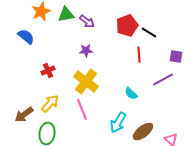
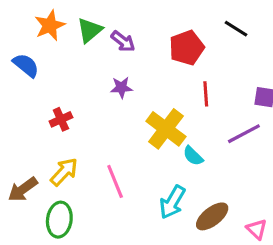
green triangle: (66, 14) -> (90, 30), turned -30
black line: (149, 32) -> (236, 29), moved
yellow cross: (86, 82) -> (166, 129), moved

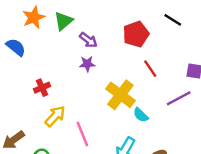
purple arrow: (123, 41) -> (88, 40), moved
red line: (206, 94) -> (150, 69), turned -30
yellow arrow: (64, 172) -> (55, 116), moved

